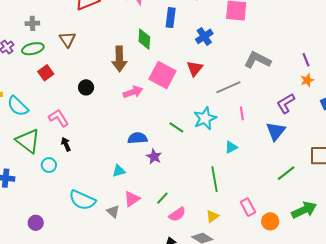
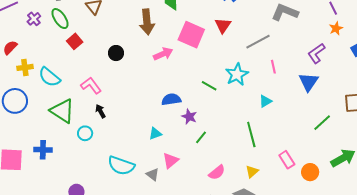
green ellipse: (33, 49) -> (60, 19), turned 75
green line: (162, 198) -> (201, 137), moved

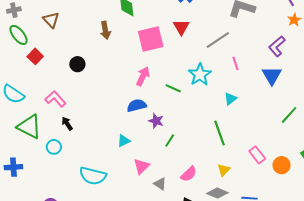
brown arrow: (147, 22) -> (105, 30), size x0.7
pink square: (191, 35) -> (151, 39), turned -32
pink arrow: (163, 54) -> (143, 76), moved, turned -36
gray triangle: (153, 174) -> (160, 184), moved

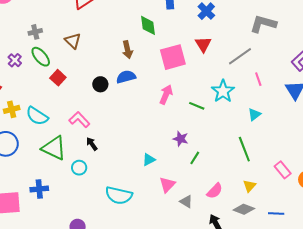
blue semicircle: (137, 105) -> (126, 77), moved

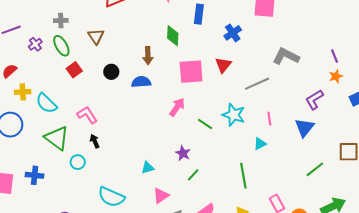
pink line: (258, 79) -> (269, 119), moved
black circle: (100, 84) -> (111, 72), moved
cyan star: (223, 91) -> (234, 115), turned -30

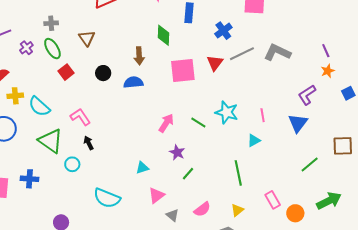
gray line: (257, 84) -> (242, 54), moved
pink arrow: (177, 107) -> (166, 123), moved

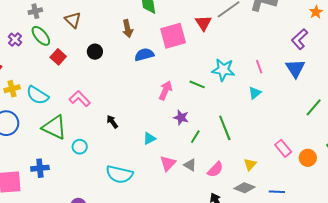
blue semicircle: (133, 82) -> (144, 55), moved
black arrow: (89, 143) -> (112, 122), moved
green line: (238, 173) -> (225, 128), moved
gray triangle: (172, 215) -> (190, 165), moved

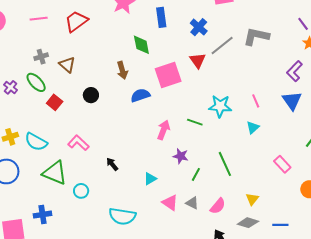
gray cross: (35, 11) -> (41, 57), moved
pink rectangle: (283, 148) -> (282, 164), moved
pink triangle: (168, 163) -> (170, 203), turned -36

